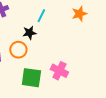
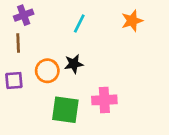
black star: (29, 33) -> (74, 64), moved
pink cross: (59, 71) -> (104, 100), turned -30

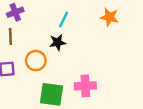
orange star: (132, 21) -> (109, 17), turned 30
black star: (74, 64) -> (58, 42), moved

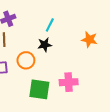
orange star: (109, 17) -> (89, 40), moved

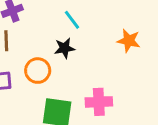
cyan line: (50, 25) -> (72, 20), turned -64

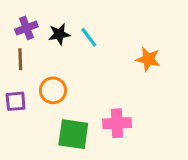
black star: (65, 48) -> (59, 34), moved

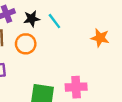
orange circle: (53, 90) -> (26, 44), moved

